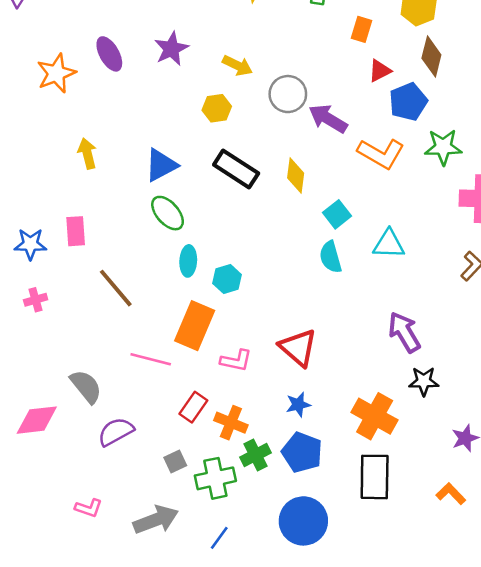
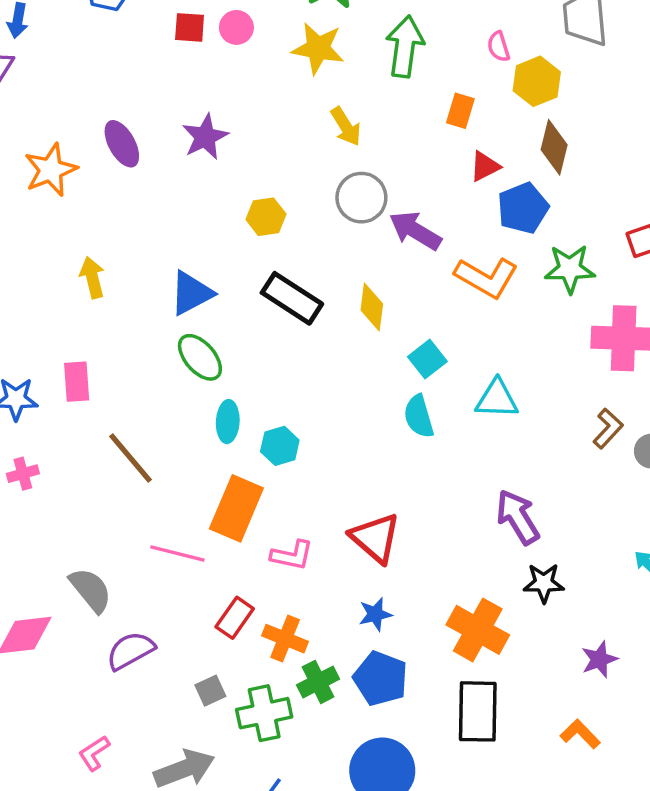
yellow arrow: (237, 66) -> (346, 126), moved, turned 32
pink L-shape: (89, 508) -> (94, 753), turned 128

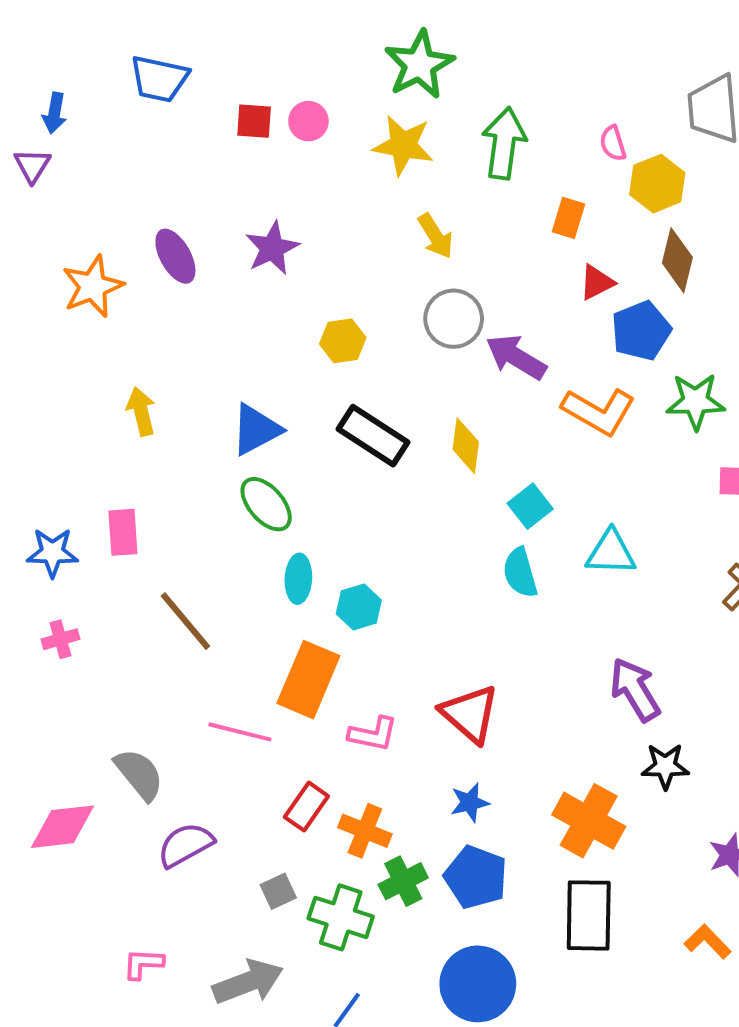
green cross: (264, 713) -> (341, 917), turned 30
pink L-shape: (94, 753) -> (143, 964), turned 36

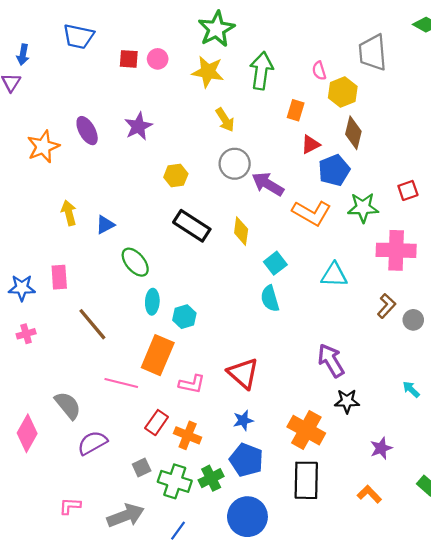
blue triangle: (256, 430) -> (105, 225), moved, size x0.7
cyan triangle: (611, 553) -> (334, 275), moved
pink diamond: (63, 827) -> (27, 433), turned -54
green cross: (403, 881) -> (211, 478), moved

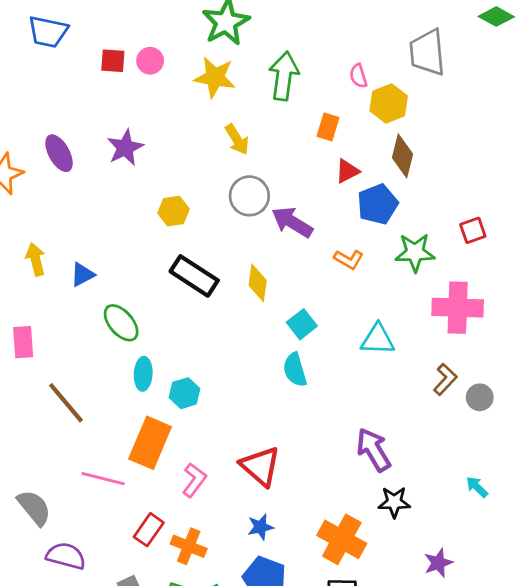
orange L-shape: (312, 213) -> (349, 259), size x0.6
pink L-shape: (192, 384) -> (194, 480), turned -65
purple semicircle: (92, 443) -> (66, 556), turned 44

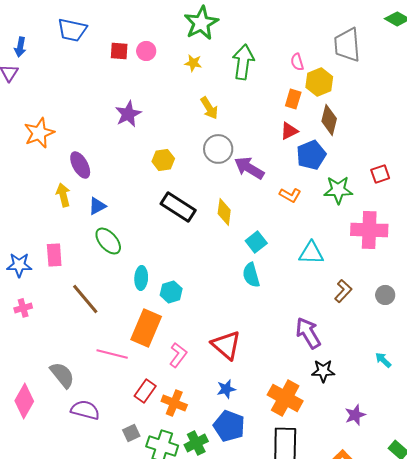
yellow star: (215, 77) -> (193, 63), size x0.6
orange rectangle: (328, 127) -> (293, 99), moved
purple ellipse: (59, 153) -> (80, 165), moved
green ellipse: (121, 323) -> (108, 241), moved
brown L-shape: (445, 379) -> (343, 291), moved

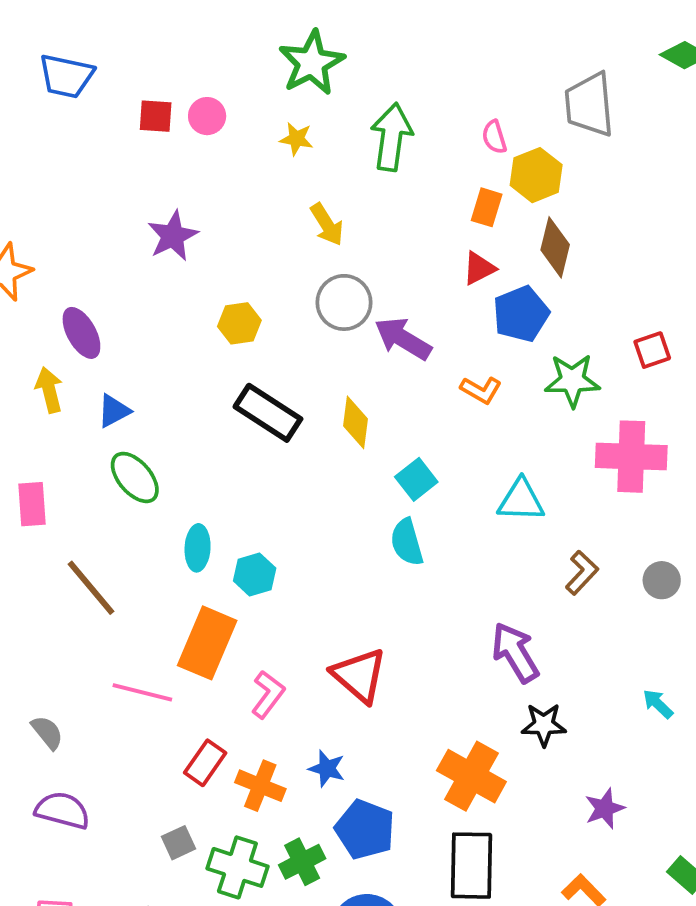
gray semicircle: (62, 375) -> (47, 732), size x0.7
blue star: (226, 389) -> (327, 769), moved, turned 30
purple semicircle: (85, 410) -> (62, 810), moved

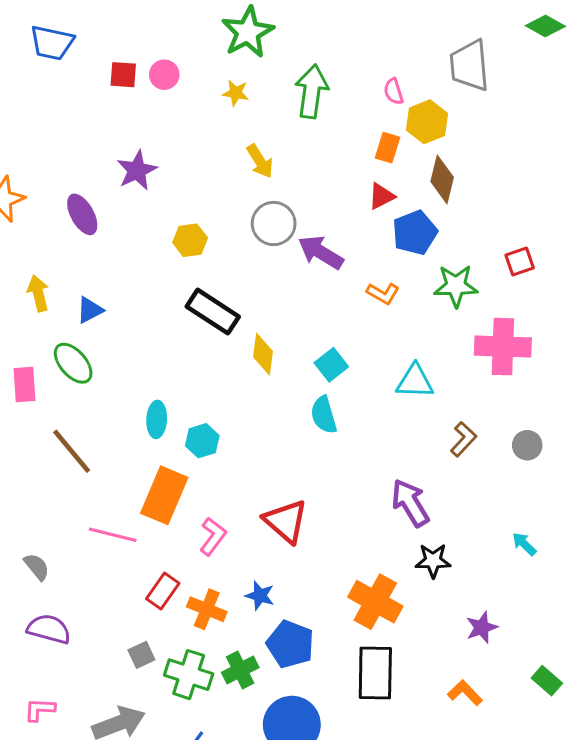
purple ellipse: (81, 333) -> (82, 214), moved
yellow diamond: (355, 422) -> (263, 354), moved
green ellipse: (135, 477) -> (73, 363), moved

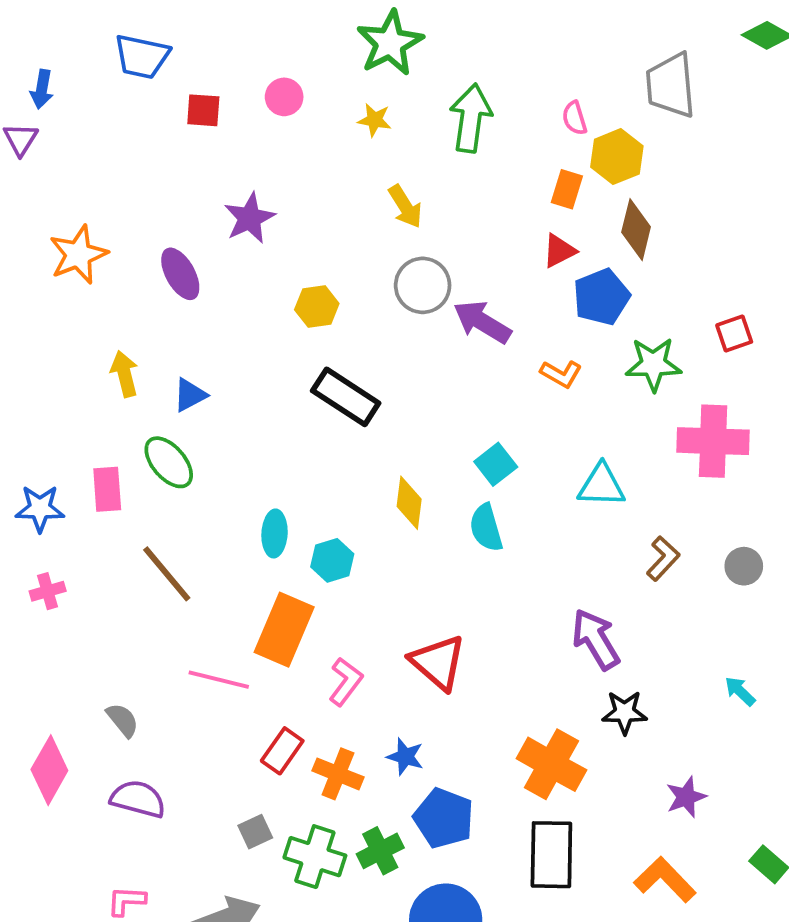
red square: (123, 75) -> (203, 110), moved
yellow diamond: (263, 354) -> (409, 503), moved
orange L-shape: (465, 693) -> (665, 880), size x1.4

